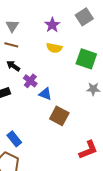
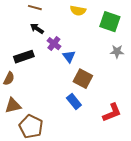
blue triangle: (45, 94) -> (69, 57), turned 32
blue rectangle: (14, 139) -> (74, 102), moved

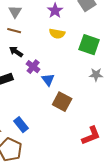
blue rectangle: (74, 102) -> (21, 125), moved

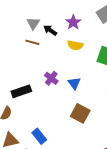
black arrow: (16, 52) -> (50, 30), moved
blue triangle: (48, 80) -> (74, 83), moved

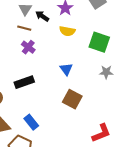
purple cross: (51, 78) -> (28, 47), moved
black rectangle: (21, 91) -> (24, 82), moved

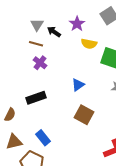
yellow semicircle: (67, 31) -> (89, 44), moved
blue triangle: (66, 69) -> (78, 85), turned 32

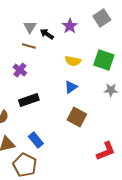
yellow semicircle: (89, 44) -> (73, 61), moved
purple cross: (40, 63) -> (20, 70), moved

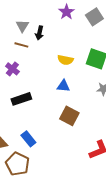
purple star: (70, 26) -> (66, 12), moved
black arrow: (47, 34) -> (39, 33), turned -112
blue triangle: (71, 87) -> (63, 86), turned 40

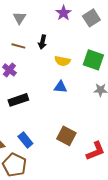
gray triangle: (22, 26) -> (19, 18), moved
black arrow: (39, 33) -> (42, 42), moved
brown square: (69, 116) -> (66, 136), moved

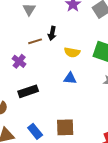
brown line: (18, 46) -> (35, 41), moved, turned -32
brown square: (66, 136) -> (65, 127), moved, turned -30

